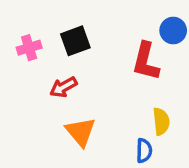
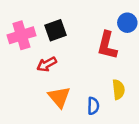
pink cross: (29, 48) -> (21, 35), size x1.5
blue semicircle: (144, 151) -> (93, 106), moved

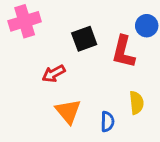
black square: (55, 30) -> (84, 39), moved
pink cross: (21, 35) -> (25, 21), moved

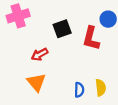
yellow semicircle: (136, 103) -> (101, 88), moved
orange triangle: (68, 111) -> (36, 82), moved

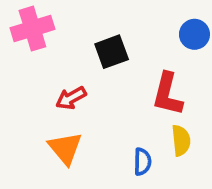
red L-shape: (91, 38) -> (167, 94), moved
yellow semicircle: (101, 88) -> (181, 140), moved

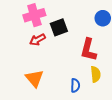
pink cross: (32, 29) -> (34, 15), moved
red arrow: (71, 98) -> (38, 40), moved

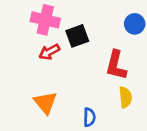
pink cross: (34, 15) -> (45, 20), turned 30
blue semicircle: (75, 85) -> (89, 117), moved

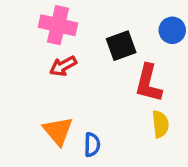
black square: (77, 36) -> (121, 46), moved
blue semicircle: (89, 117) -> (92, 145), moved

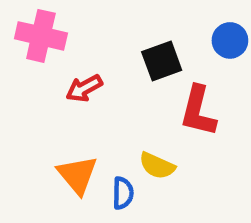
pink cross: (58, 25) -> (41, 36), moved
yellow semicircle: (160, 124) -> (157, 166), moved, turned 120

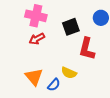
pink cross: (41, 36) -> (36, 16), moved
blue semicircle: (123, 193) -> (54, 85), turned 40

